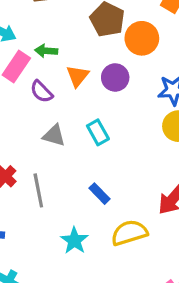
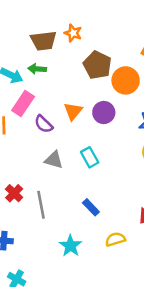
green arrow: (46, 51) -> (37, 69), moved
yellow semicircle: (129, 233) -> (115, 239), size x0.7

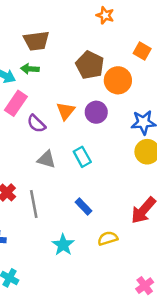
orange star: (73, 33) -> (105, 15), moved

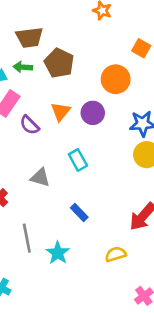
brown pentagon: (90, 65) -> (59, 63), moved
gray triangle: (46, 159) -> (40, 178), moved
gray line: (34, 204) -> (27, 238), moved
yellow semicircle: (108, 238) -> (116, 254), moved

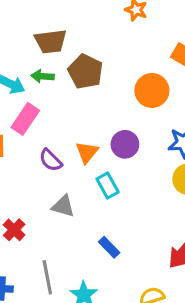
orange triangle: (60, 112) -> (87, 152), moved
purple circle: (93, 113) -> (125, 144), moved
purple semicircle: (29, 125) -> (51, 160), moved

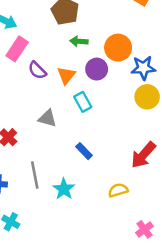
green arrow: (43, 76) -> (79, 41), moved
orange circle: (152, 90) -> (118, 48), moved
purple semicircle: (51, 160) -> (37, 70), moved

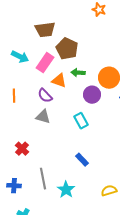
pink rectangle: (17, 49) -> (45, 63), moved
orange triangle: (66, 75) -> (59, 81), moved, turned -49
gray triangle: (47, 118) -> (43, 117), moved

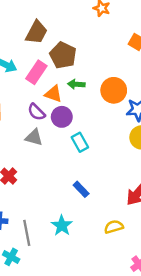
brown trapezoid: (45, 30) -> (36, 32), turned -55
purple circle: (92, 95) -> (62, 117), moved
gray line: (43, 179) -> (27, 233), moved

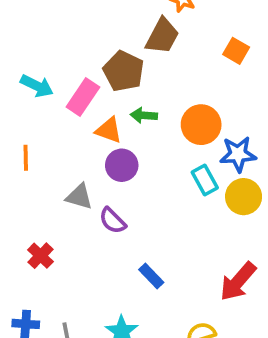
brown trapezoid: (36, 32) -> (162, 36), moved
purple semicircle: (36, 112) -> (112, 221), moved
cyan rectangle: (80, 142) -> (205, 180), moved

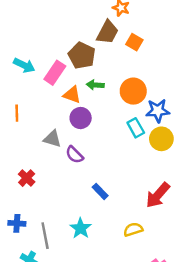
orange square: (236, 51) -> (134, 42), moved

